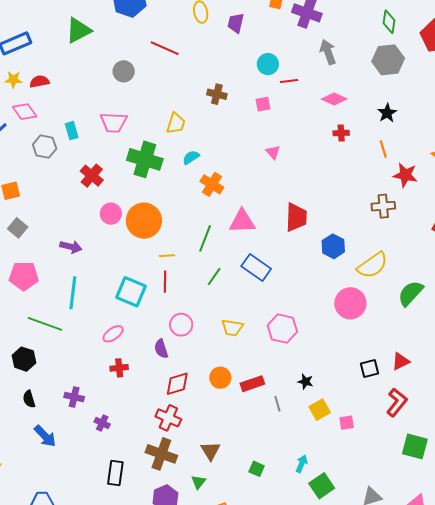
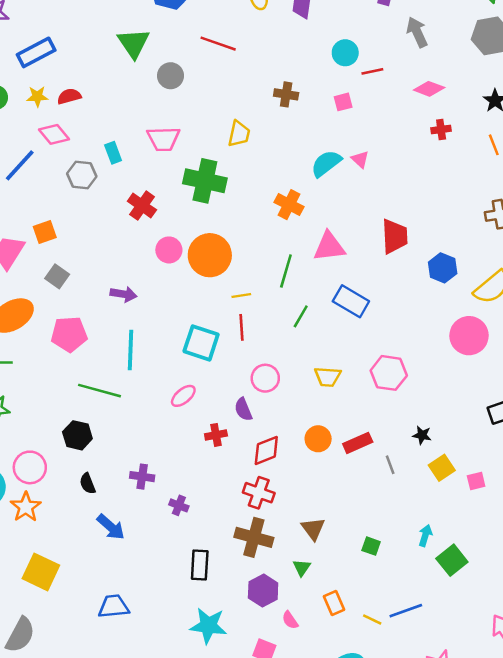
green triangle: (78, 30) -> (133, 43), moved, turned -32
cyan semicircle: (191, 157) -> (326, 163), moved, size x1.5
red cross: (119, 368) -> (216, 435), moved

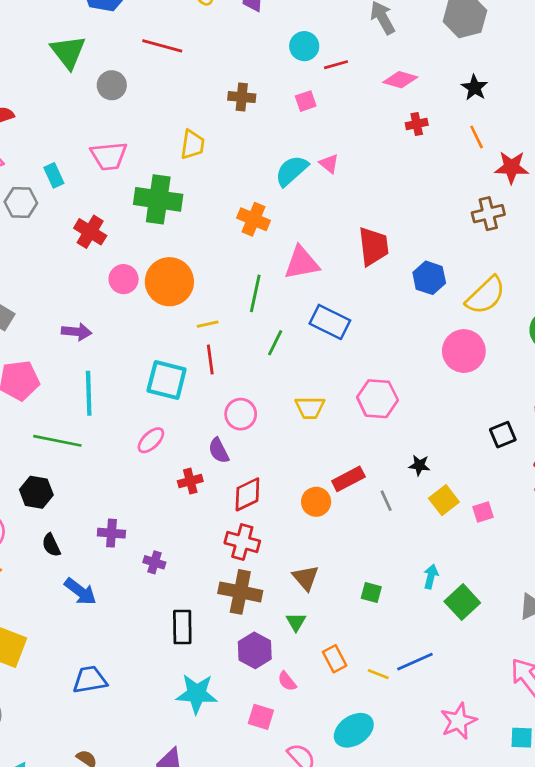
orange circle: (318, 439) -> (316, 502), moved

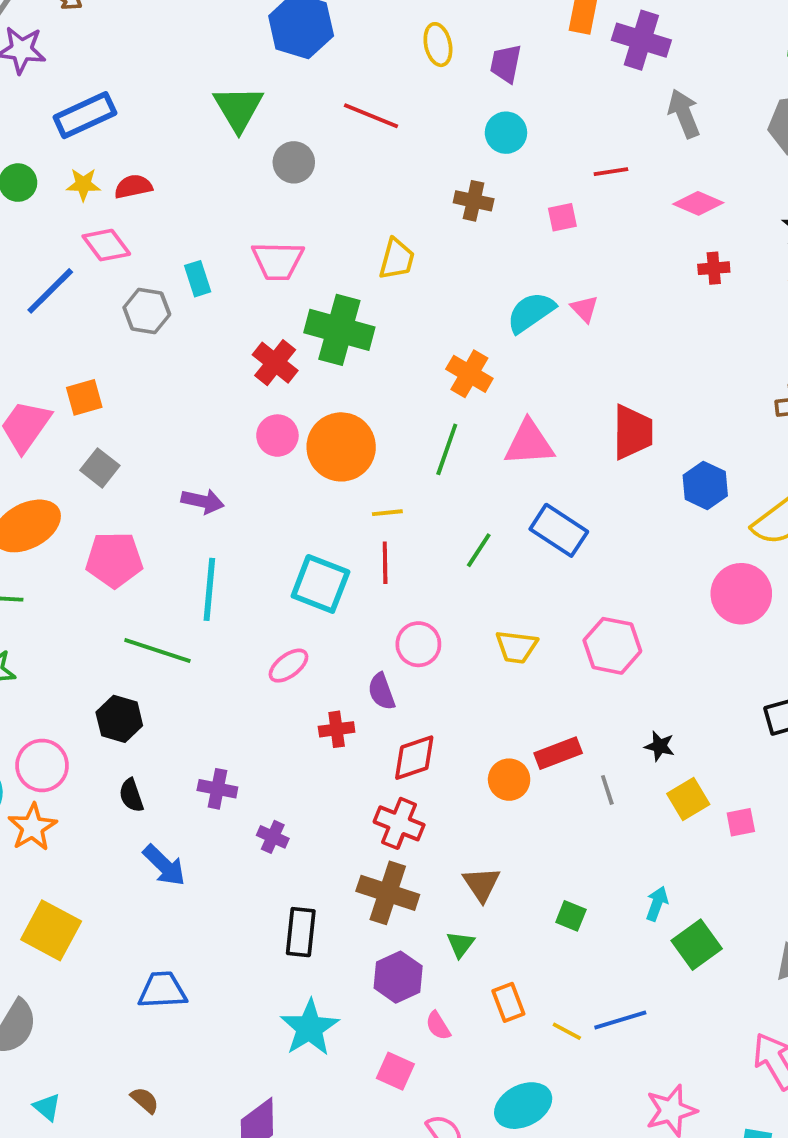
cyan circle: (304, 46) -> (506, 133), moved
red cross: (90, 232) -> (275, 363), moved
green line: (255, 293) -> (447, 449), moved
cyan star: (197, 694) -> (309, 1028), turned 30

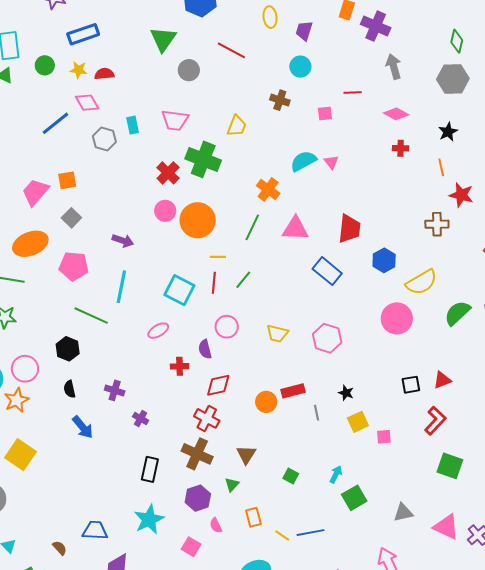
blue rectangle: (559, 530) -> (327, 271), moved
green line: (479, 550) -> (243, 280), moved
blue trapezoid: (162, 990) -> (95, 530), moved

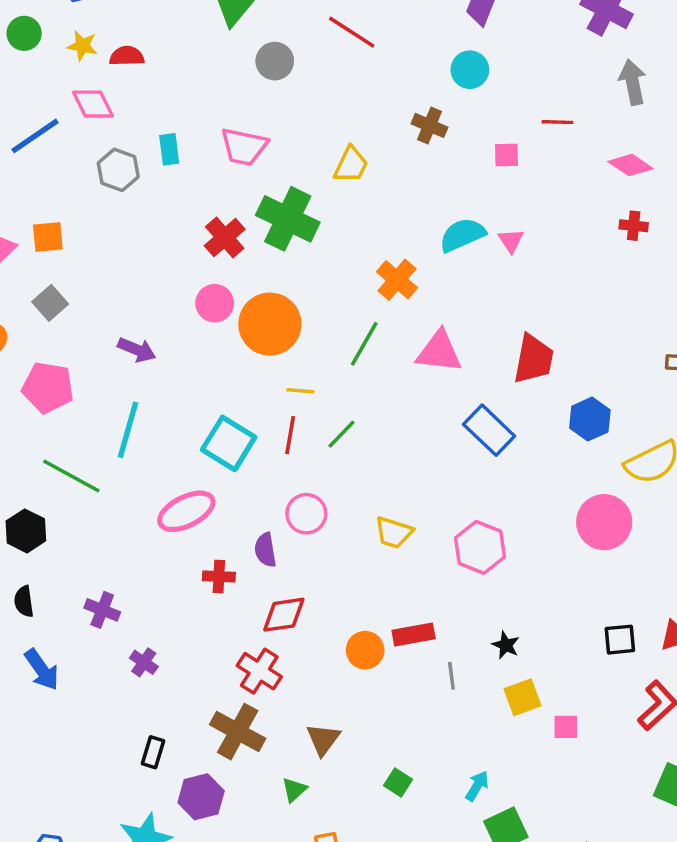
pink ellipse: (158, 331) -> (186, 511), size x1.5
black rectangle: (150, 469) -> (153, 752), size x0.7
purple hexagon: (198, 498) -> (201, 797), moved

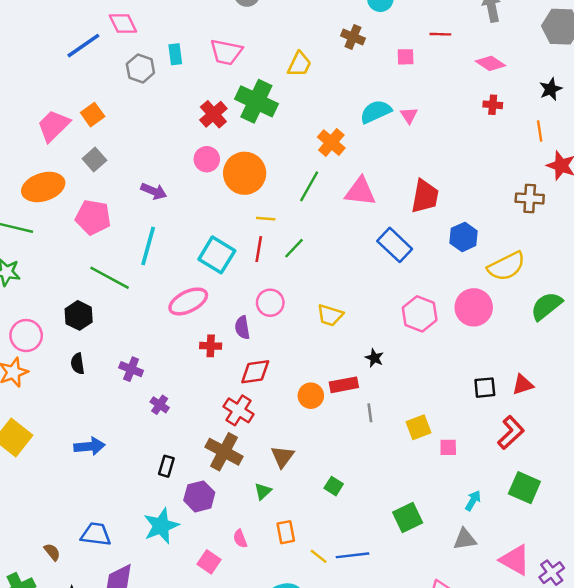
orange square: (48, 237) -> (93, 115), turned -30
pink hexagon: (480, 547) -> (420, 314), moved
black star: (506, 645) -> (374, 358), moved
blue arrow: (42, 670) -> (89, 446), moved, turned -60
cyan arrow: (477, 786) -> (473, 501), moved

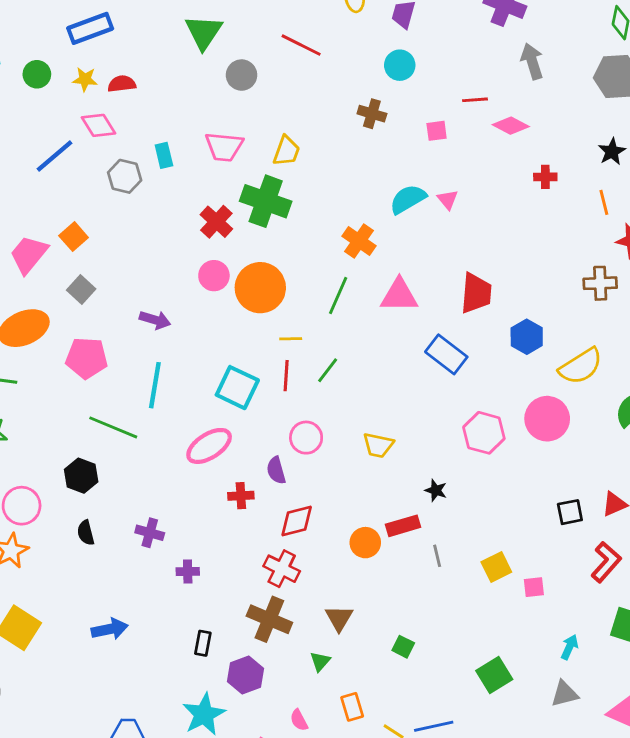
pink diamond: (490, 63) -> (511, 126), moved
yellow trapezoid: (299, 64) -> (286, 151), moved
purple cross: (160, 405) -> (188, 571), turned -30

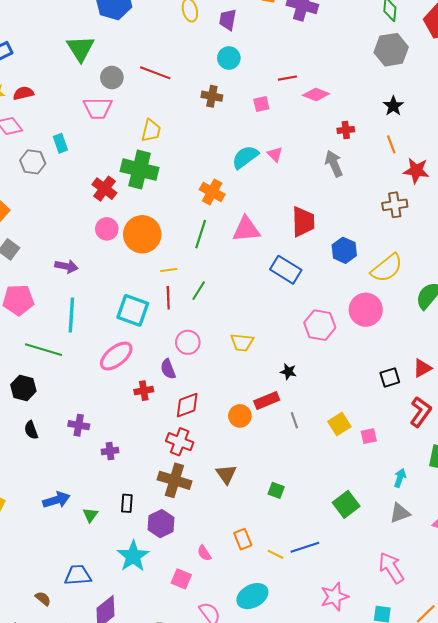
red line: (301, 45) -> (155, 73), moved
gray arrow: (532, 61) -> (334, 164), moved
pink trapezoid: (224, 147) -> (98, 108), moved
green triangle: (320, 661) -> (90, 515), moved

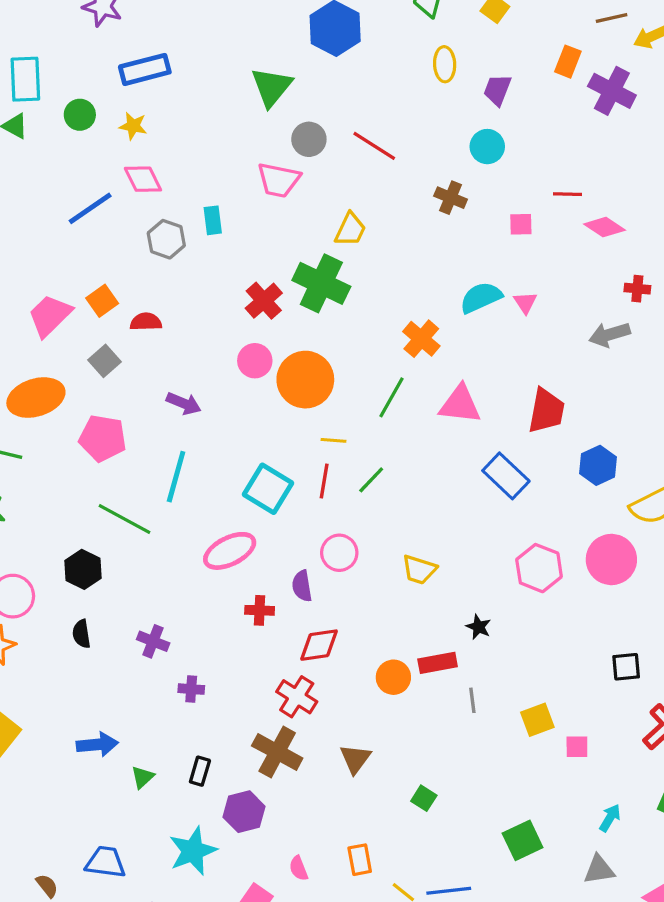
red semicircle: (23, 93) -> (146, 322), moved
gray arrow: (334, 164) -> (609, 335), turned -95

